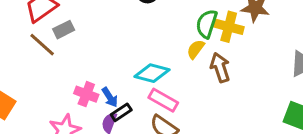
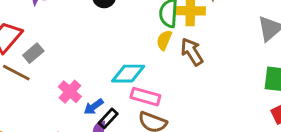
pink cross: (86, 94) -> (70, 92), moved, turned 35
blue arrow: (110, 97) -> (94, 107), turned 102

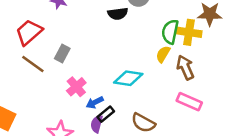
gray rectangle: (33, 53) -> (62, 54), moved, turned -30
pink rectangle: (145, 97) -> (189, 102), moved

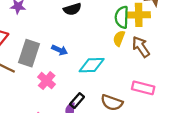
gray rectangle: (62, 54) -> (29, 53), size x1.6
blue arrow: (95, 102) -> (60, 50), moved, turned -119
pink rectangle: (189, 102) -> (143, 88), moved

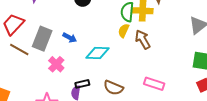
pink rectangle: (143, 88) -> (154, 84), moved
black rectangle: (77, 101) -> (82, 84), turned 32

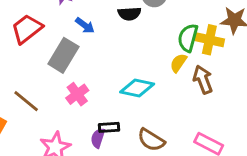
blue arrow: (70, 38) -> (85, 26), moved
brown line: (19, 50) -> (26, 101), moved

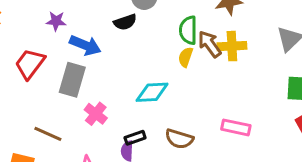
blue arrow: (85, 26) -> (85, 45), size x1.5
yellow cross: (209, 40) -> (232, 46), moved
brown arrow: (203, 80) -> (210, 44), moved

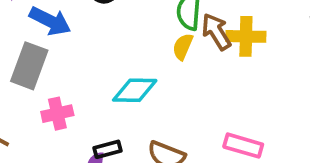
pink cross: (96, 114) -> (57, 114), turned 35

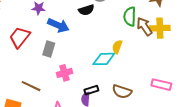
yellow semicircle: (183, 47) -> (117, 47), moved
gray rectangle: (29, 66) -> (49, 49), size x0.7

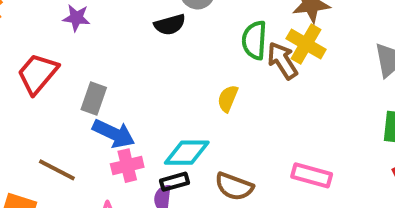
blue arrow: (58, 25) -> (114, 134), moved
yellow cross: (160, 28) -> (306, 44), moved, turned 30
cyan diamond: (104, 59) -> (187, 153), moved
pink cross: (64, 73) -> (127, 166), moved

